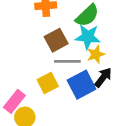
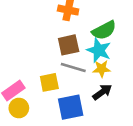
blue square: (82, 85) -> (71, 107), moved

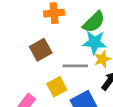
brown square: (69, 45) -> (41, 50), moved

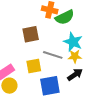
green semicircle: (94, 22) -> (65, 17), moved

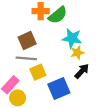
gray line: (53, 55) -> (26, 58), moved

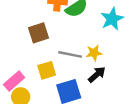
cyan star: (72, 38) -> (112, 19), moved, turned 30
gray line: (26, 58) -> (70, 54), moved

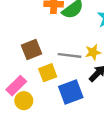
brown square: (39, 33) -> (32, 50), moved

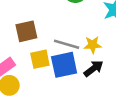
blue square: (71, 92) -> (64, 65), moved

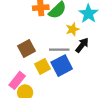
yellow star: (93, 45) -> (73, 29), moved
black arrow: (94, 68) -> (82, 45), moved

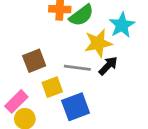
yellow star: (73, 29) -> (98, 43), size x1.5
blue square: (62, 66) -> (76, 107), moved

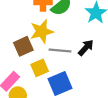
yellow star: (98, 43) -> (42, 31), moved

